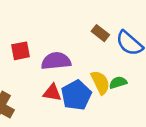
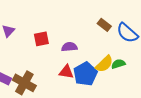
purple semicircle: (56, 61) -> (69, 47), size x0.7
yellow semicircle: (100, 82) -> (104, 64), turned 72

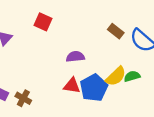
red square: (41, 39) -> (43, 22), moved, turned 35
brown cross: (24, 83) -> (23, 98), size x0.6

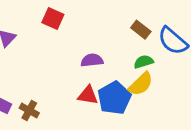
green semicircle: (132, 76) -> (144, 62), moved

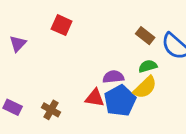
purple semicircle: (92, 60) -> (113, 77), moved
brown cross: (29, 110) -> (51, 110), moved

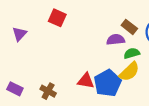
purple semicircle: (113, 77) -> (116, 40), moved

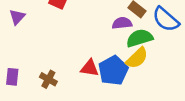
green semicircle: (132, 53) -> (140, 38), size x1.5
purple rectangle: (15, 89) -> (12, 77), turned 70

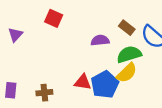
purple semicircle: (122, 23) -> (100, 40), moved
brown cross: (48, 79) -> (44, 93), turned -35

